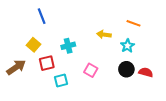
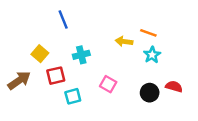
blue line: (42, 16) -> (63, 20), moved
orange line: (134, 23) -> (148, 33), moved
black circle: (126, 69) -> (150, 93), moved

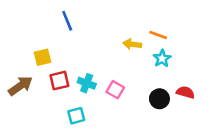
yellow square: (40, 54) -> (42, 57), turned 35
cyan cross: (81, 55) -> (87, 83), moved, turned 35
cyan square: (73, 96) -> (76, 116), moved

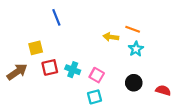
red semicircle: (185, 92) -> (163, 90), moved
cyan square: (76, 116) -> (94, 97), moved

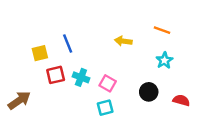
blue line: (56, 17) -> (68, 44), moved
orange line: (133, 29) -> (162, 30), moved
cyan star: (136, 49) -> (164, 60), moved
brown arrow: (17, 72) -> (19, 100), moved

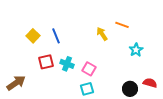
orange line: (162, 30) -> (122, 25), moved
yellow arrow: (123, 41) -> (102, 34), turned 48
yellow square: (40, 53) -> (33, 36), moved, turned -32
black circle: (149, 92) -> (130, 89), moved

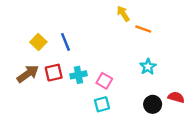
yellow arrow: (102, 34) -> (123, 14), moved
cyan star: (136, 50) -> (148, 67), moved
cyan cross: (67, 64) -> (78, 75), turned -32
brown arrow: (16, 83) -> (28, 74), moved

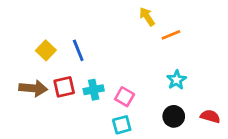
orange line: (143, 29) -> (171, 35), turned -42
brown arrow: (28, 74) -> (33, 88), turned 40
black circle: (153, 104) -> (174, 116), moved

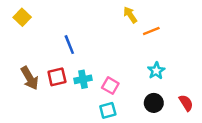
yellow square: (46, 50) -> (22, 17), moved
brown arrow: (33, 88) -> (30, 78), turned 55
red semicircle: (210, 116) -> (186, 103), turned 42

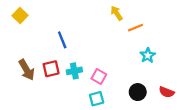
cyan star: (156, 71) -> (148, 55), moved
red semicircle: (186, 103) -> (167, 92), turned 144

